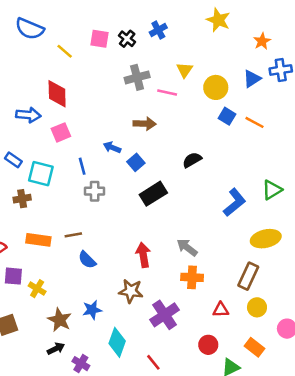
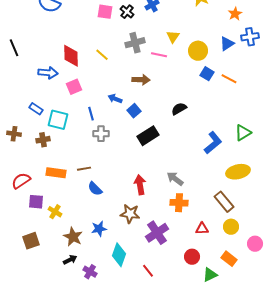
yellow line: (65, 51) -> (102, 55), moved
brown rectangle: (248, 276) -> (224, 202), turned -65

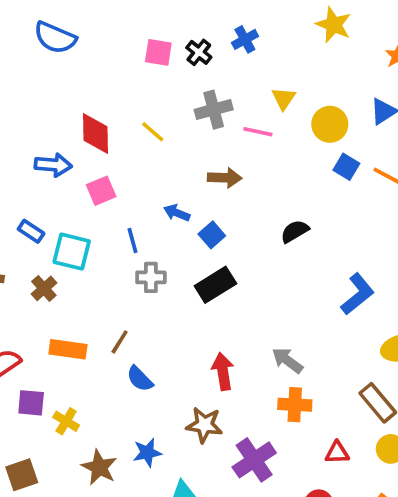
black rectangle: (148, 136) -> (215, 285), moved
brown cross: (43, 140) -> (44, 288), turned -32
brown line: (84, 169) -> (120, 342), turned -48

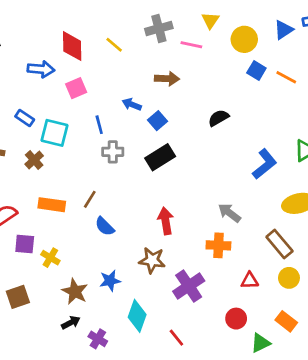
gray arrow: (287, 360) -> (229, 213), moved

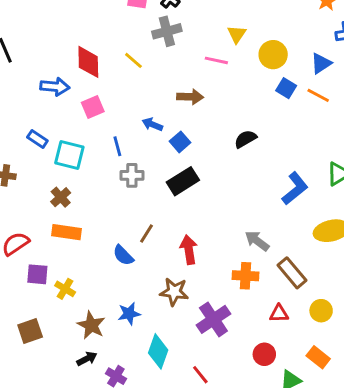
gray cross: (159, 28) -> (167, 31), moved
blue triangle: (284, 30) -> (321, 63), moved
brown cross: (34, 160) -> (61, 197), moved
brown line: (90, 199) -> (147, 234), moved
brown rectangle: (279, 244) -> (292, 273), moved

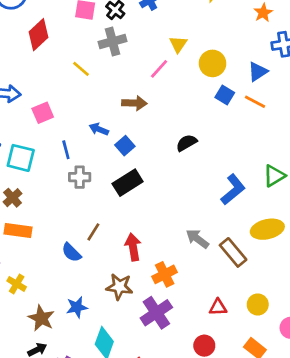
pink line: (216, 60) -> (159, 69), turned -60
red diamond: (88, 62) -> (39, 35), moved, turned 48
brown rectangle: (292, 273) -> (233, 252), moved
orange cross: (245, 276) -> (165, 274), moved, turned -30

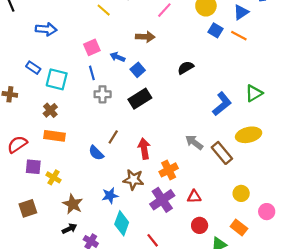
pink square: (43, 113) -> (92, 47), moved
blue star: (77, 307) -> (110, 196), moved
red triangle: (218, 307) -> (194, 197), moved

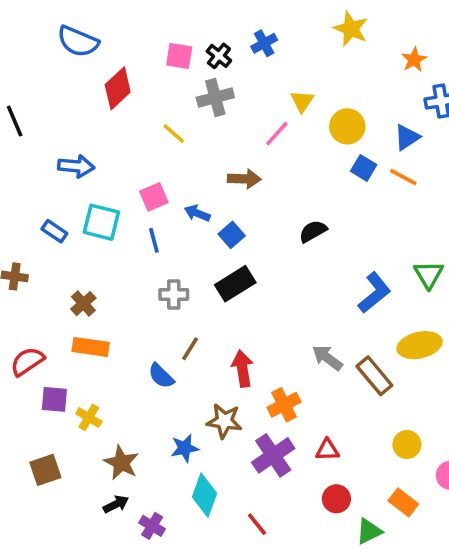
cyan square: (57, 79) -> (101, 222), moved
green triangle: (254, 93) -> (429, 275), turned -30
gray cross: (103, 94) -> (174, 295), moved

